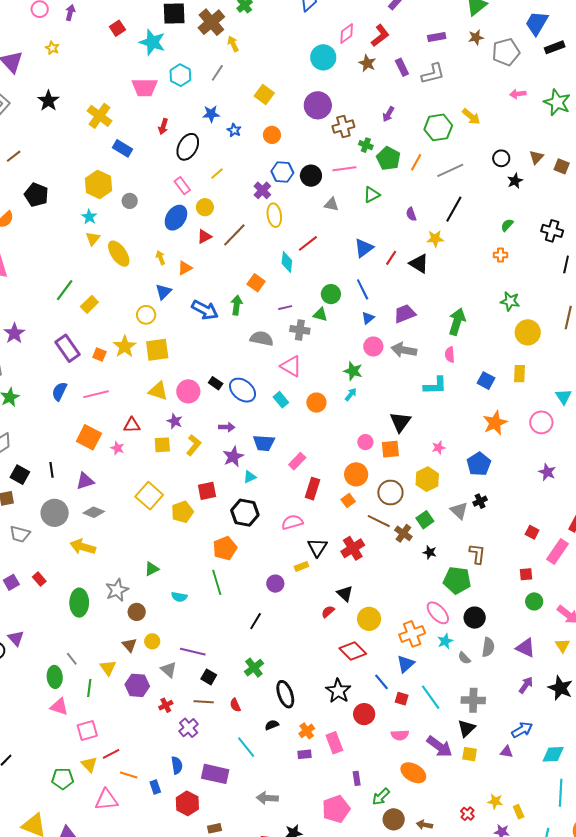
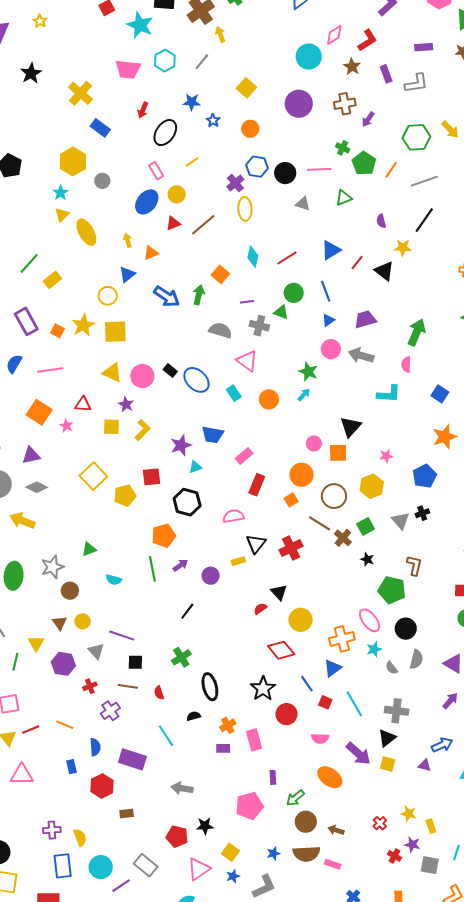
brown cross: (343, 126) -> (345, 104), moved
red line: (308, 243) -> (287, 258), moved
purple arrow: (227, 427) -> (180, 565), moved, turned -42
black square: (209, 677) -> (135, 662), turned -35
orange line: (129, 775) -> (65, 725), moved

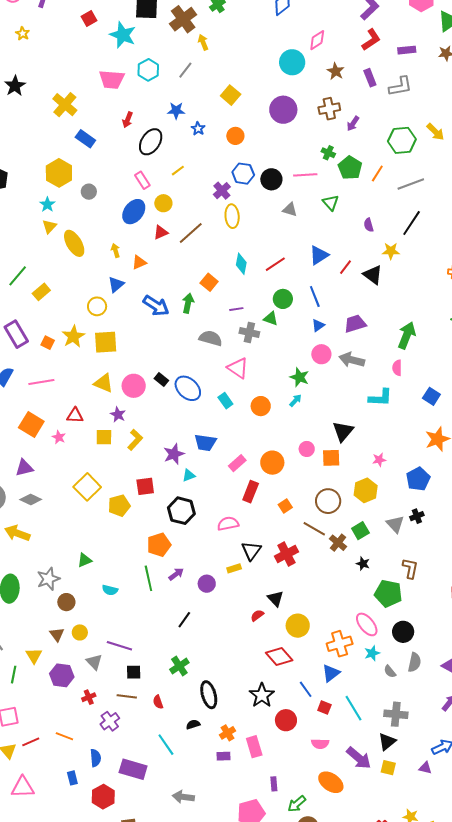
red L-shape: (367, 40) -> (371, 40), moved
green triangle: (344, 198) -> (331, 203), turned -48
orange circle: (302, 475) -> (272, 463), moved

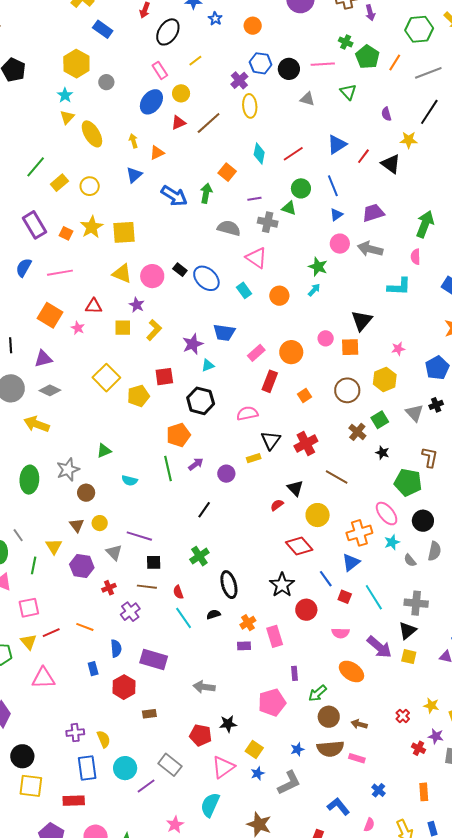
purple arrow: (353, 124) -> (370, 13), turned -49
yellow circle: (97, 306) -> (90, 186), moved
brown line: (314, 529) -> (337, 477), moved
cyan line: (166, 745) -> (184, 618), moved

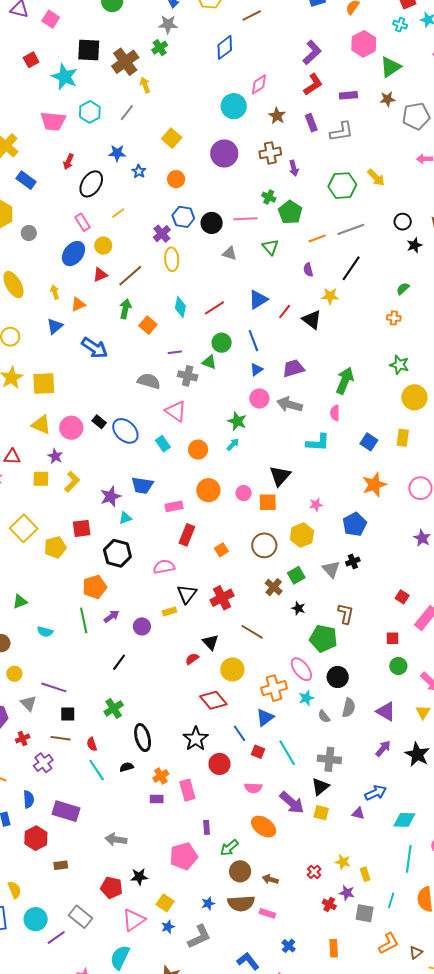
orange line: (395, 63) -> (317, 238), moved, turned 36
green arrow: (206, 193) -> (125, 309), moved
orange circle: (291, 352) -> (208, 490), moved
pink rectangle: (256, 353) -> (174, 506), turned 30

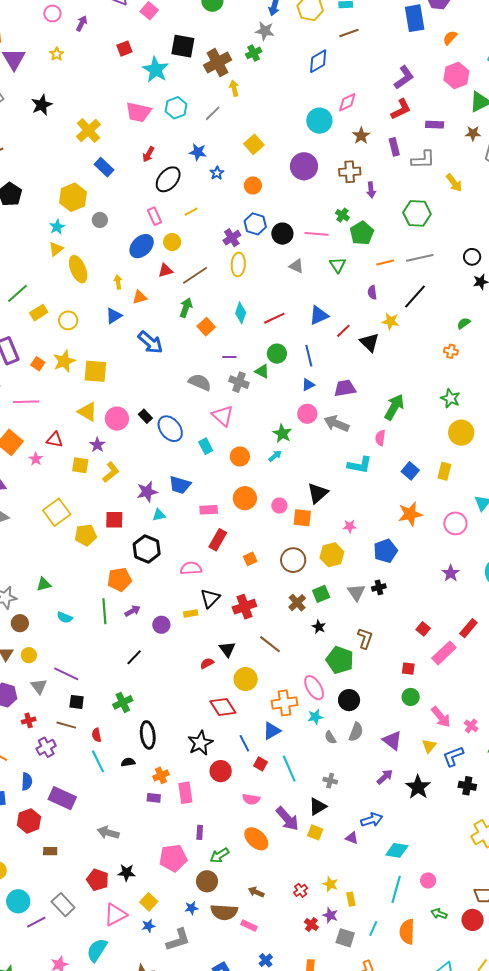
yellow arrow: (376, 177) -> (454, 183), moved
gray cross: (329, 759) -> (330, 781), size x0.6
brown circle: (240, 871) -> (207, 881), moved

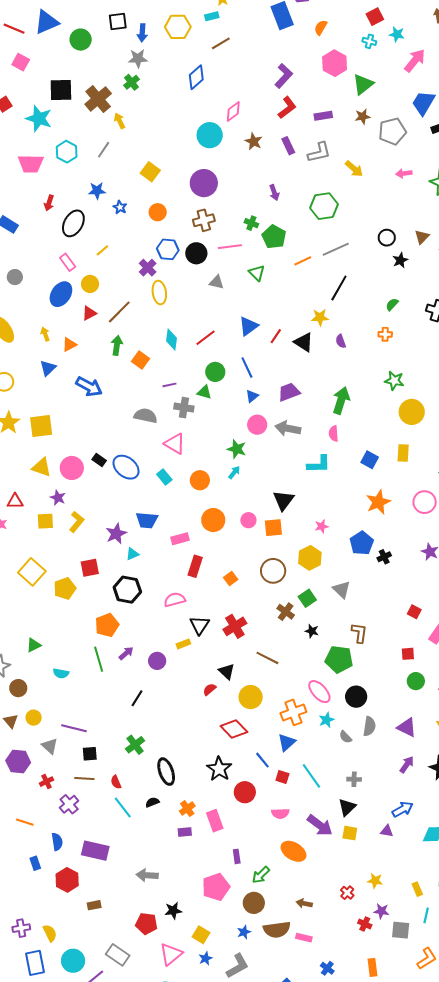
brown cross: (350, 172) -> (204, 220), moved
purple semicircle: (372, 292) -> (341, 341), moved
black cross: (379, 587) -> (384, 557), moved
yellow rectangle: (351, 899) -> (417, 889), moved

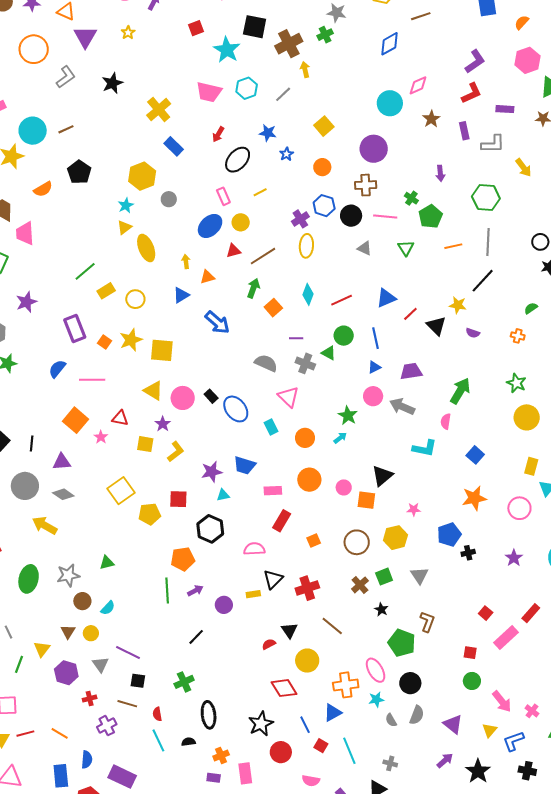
gray line: (336, 249) -> (488, 242), turned -76
purple semicircle: (341, 341) -> (473, 333), turned -64
yellow rectangle: (403, 453) -> (531, 466), moved
cyan semicircle: (61, 673) -> (108, 608), moved, turned -70
blue rectangle: (35, 863) -> (61, 776), size x1.6

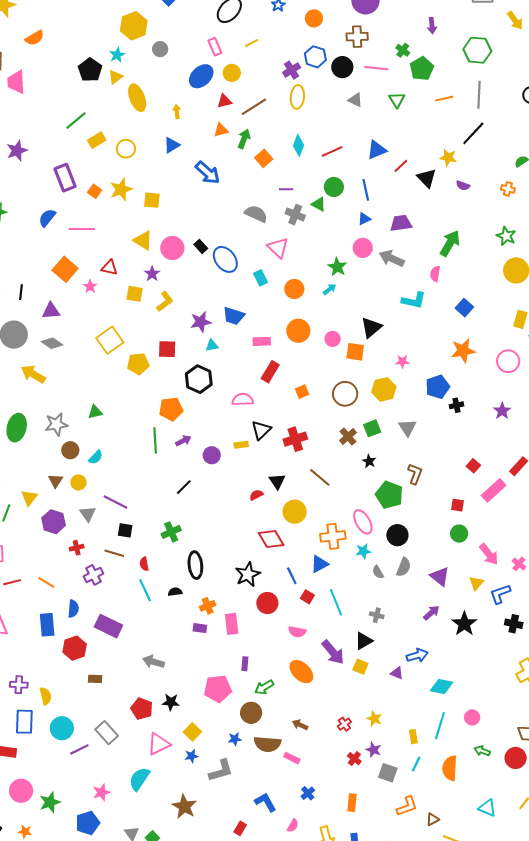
black pentagon: (79, 172) -> (90, 70), moved
orange triangle: (207, 277) -> (221, 130), moved
yellow square: (162, 350) -> (152, 200), size x0.7

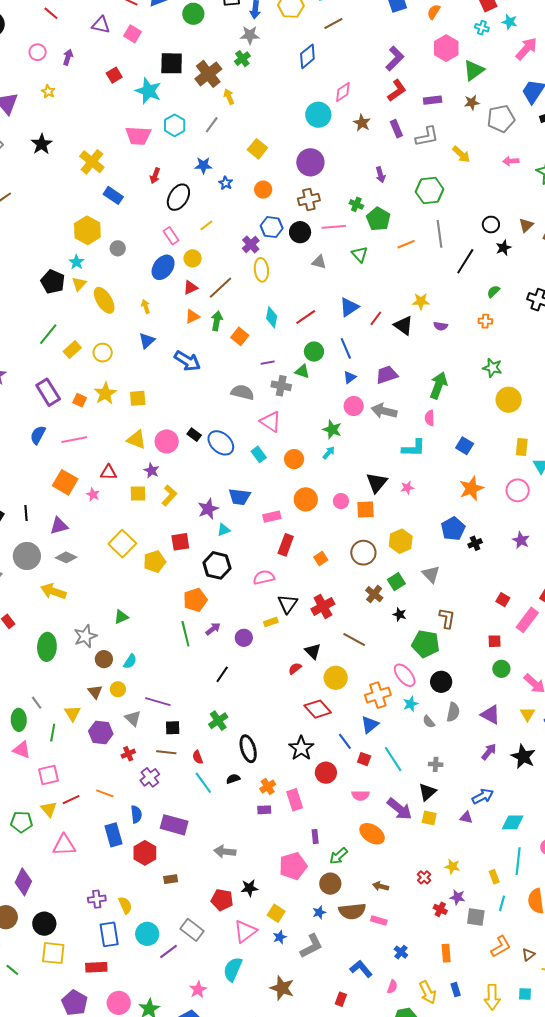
black line: (473, 133) -> (465, 261), moved
pink star: (402, 361) -> (407, 488), moved

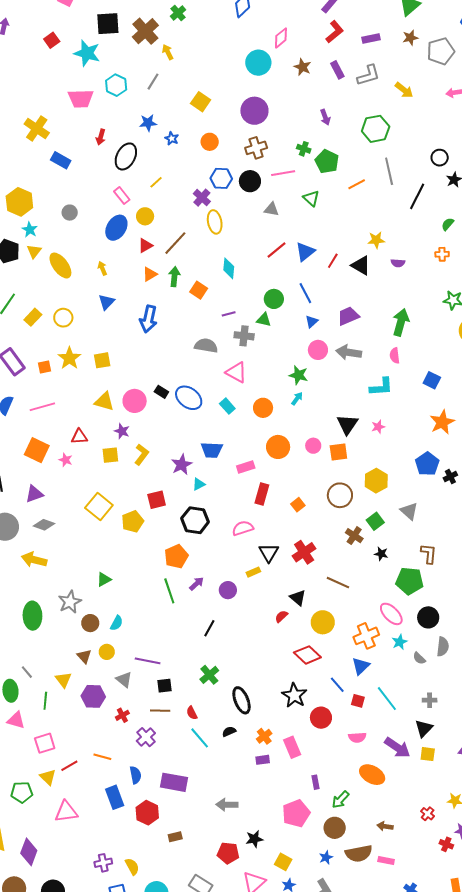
yellow hexagon: (87, 230) -> (19, 202), moved
red line: (306, 317) -> (277, 250), moved
blue arrow: (187, 361) -> (148, 319), turned 76
orange square: (80, 400) -> (44, 367), turned -32

